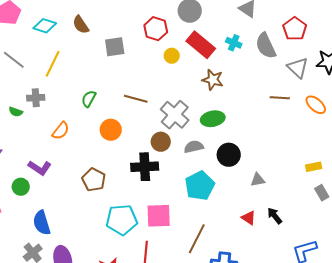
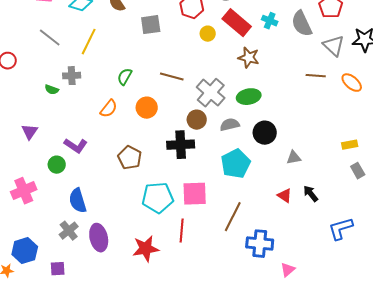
orange semicircle: (61, 131) -> (109, 109), moved

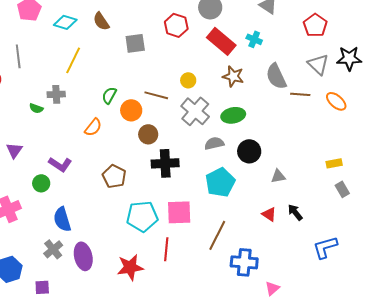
gray semicircle: (302, 24) -> (276, 76), moved
yellow circle: (208, 34) -> (188, 80), moved
gray line: (50, 38) -> (18, 56), moved, turned 45
orange circle: (147, 108) -> (131, 110), moved
brown circle: (197, 120) -> (148, 134), moved

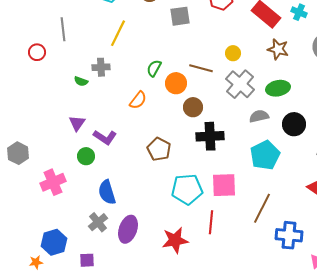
purple triangle: (14, 150) -> (77, 123), moved
purple ellipse: (83, 256) -> (128, 229), turned 32

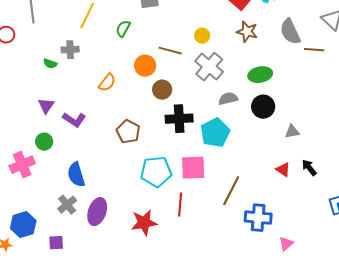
green semicircle: (154, 68) -> (123, 29), moved
green ellipse: (278, 88) -> (260, 75), moved
cyan pentagon: (265, 155) -> (215, 133), moved
green circle: (86, 156) -> (44, 142), moved

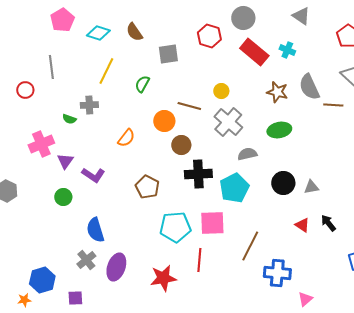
brown star: (247, 32) -> (277, 92), moved
black circle: (263, 107) -> (283, 183), moved
pink cross: (22, 165) -> (41, 144), moved

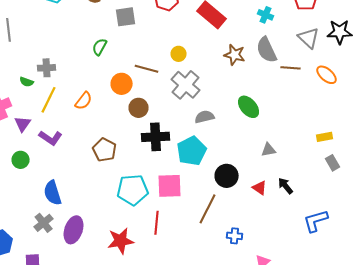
cyan cross: (287, 50) -> (266, 15), moved
yellow line: (106, 71) -> (49, 100), moved
green ellipse: (279, 130) -> (249, 107), moved, turned 60
black circle: (283, 183) -> (227, 176), moved
blue cross: (277, 273) -> (235, 236), size x0.6

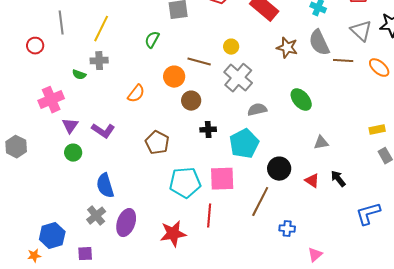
yellow line: (49, 100) -> (101, 29), moved
purple triangle: (23, 124) -> (70, 126), moved
black cross: (156, 137) -> (208, 130), size x0.6

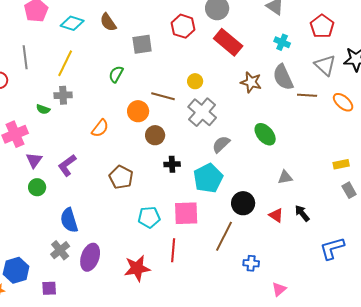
gray semicircle: (257, 110) -> (221, 144), turned -30
purple L-shape: (103, 131) -> (67, 165), turned 110
cyan pentagon: (185, 183) -> (149, 217), size x0.7

